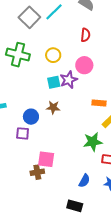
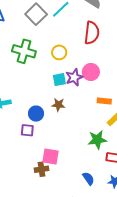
red semicircle: (85, 35) -> (92, 33), size x1.6
pink circle: (84, 65) -> (91, 72), moved
blue semicircle: (84, 181) -> (88, 179), turned -64

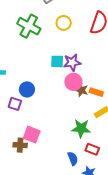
yellow circle: (59, 52) -> (64, 23), moved
pink circle: (91, 72) -> (73, 82), moved
brown star: (58, 105) -> (81, 90), moved
blue semicircle: (88, 179) -> (73, 159), moved

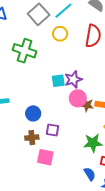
yellow circle: (64, 23) -> (60, 34), moved
purple square: (15, 104) -> (53, 130), moved
brown cross: (20, 145) -> (32, 138), moved

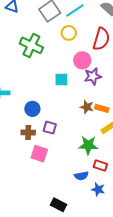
purple star: (73, 79) -> (93, 76), moved
pink circle: (78, 98) -> (82, 60), moved
blue semicircle: (90, 174) -> (81, 176), turned 104

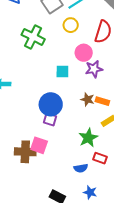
blue circle: (32, 109) -> (51, 104), moved, size x1.5
brown cross: (28, 133) -> (25, 152), moved, size x1.5
green star: (88, 145) -> (88, 138), turned -30
blue star: (98, 189) -> (90, 192), moved

